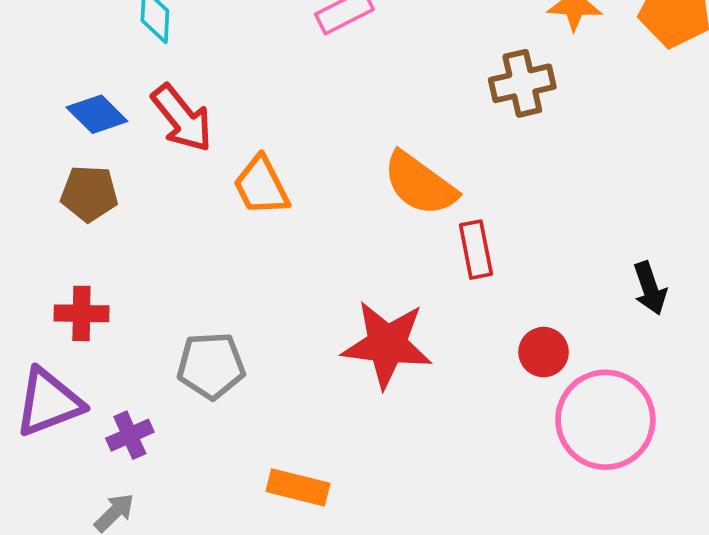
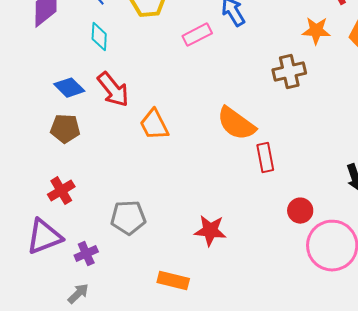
red cross: (81, 313) -> (61, 191), turned -32
red star: (387, 344) -> (210, 231), moved, size x0.7

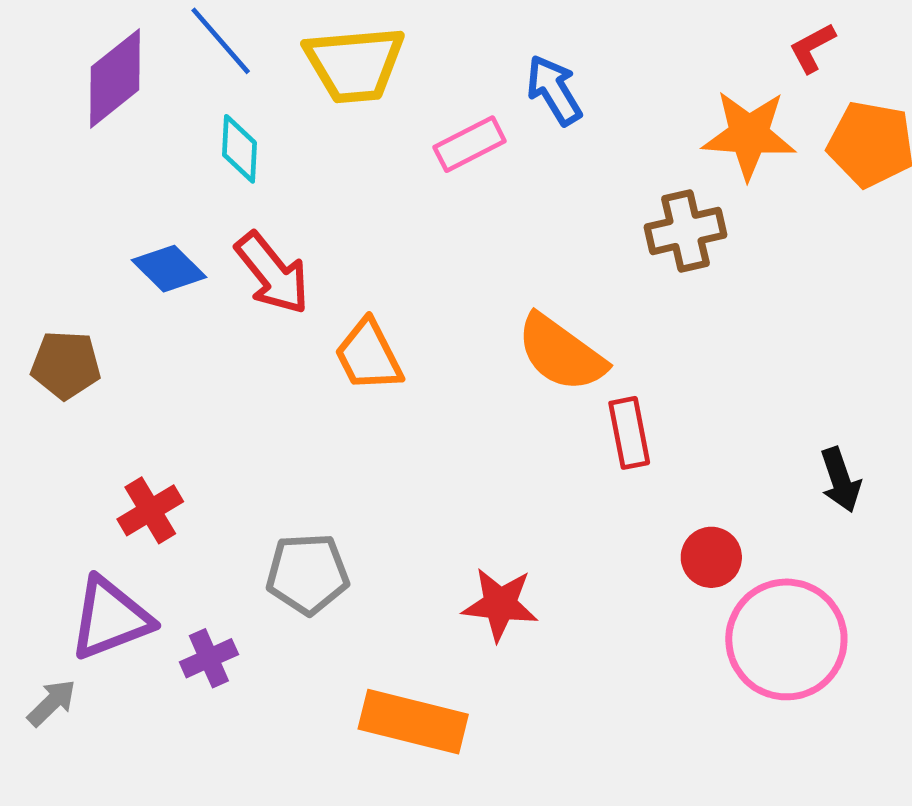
orange star: (316, 31) -> (749, 135), size x1.4
brown pentagon: (65, 129) -> (66, 365), moved
orange rectangle: (173, 281) -> (413, 722), size x1.4
gray arrow: (78, 294) -> (52, 703), moved

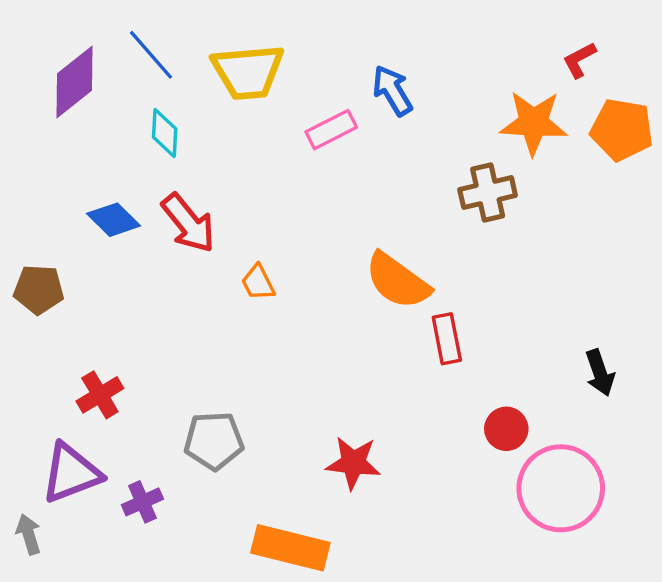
orange trapezoid: (369, 355) -> (258, 283), size x0.7
gray arrow: (52, 703) -> (29, 534), turned -63

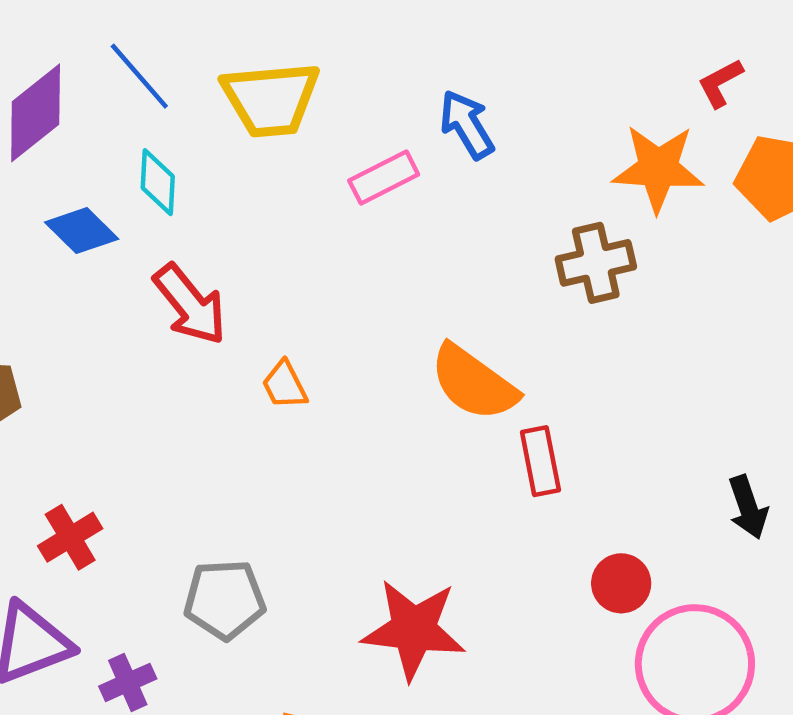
blue diamond: (114, 220) -> (82, 231), moved
red star: (353, 463) -> (414, 629), size x1.4

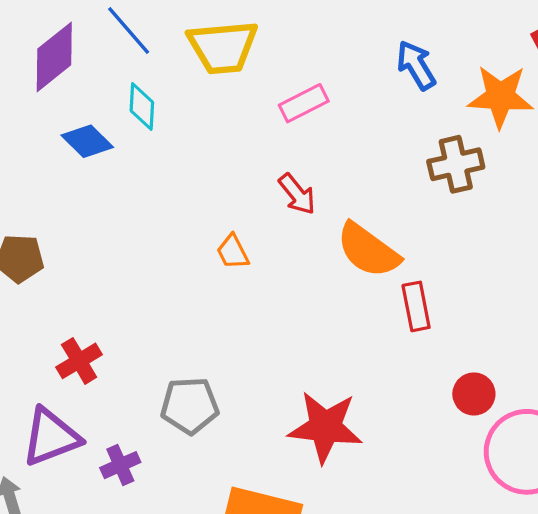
blue arrow: (467, 125) -> (416, 65), moved
red arrow: (190, 304) -> (297, 194), moved, size x0.7

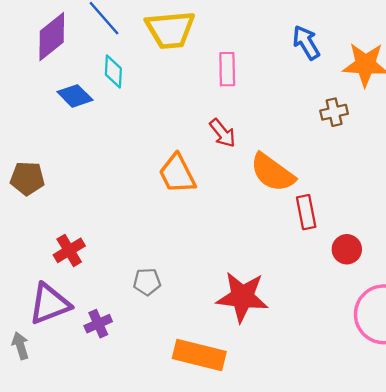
pink rectangle: (304, 103) -> (227, 69), turned -64
brown cross: (456, 164) -> (334, 112), size x0.7
orange trapezoid: (233, 252) -> (177, 174), size x1.6
red circle: (474, 394) -> (347, 249), moved
gray pentagon: (190, 406) -> (147, 282), size x0.7

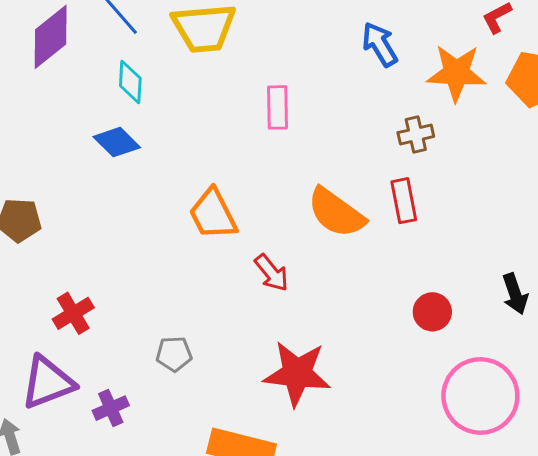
pink rectangle: (227, 69) -> (278, 107), moved
blue diamond: (75, 96) -> (117, 142), moved
red arrow: (223, 133) -> (272, 273), moved
red rectangle: (306, 212) -> (404, 201), moved

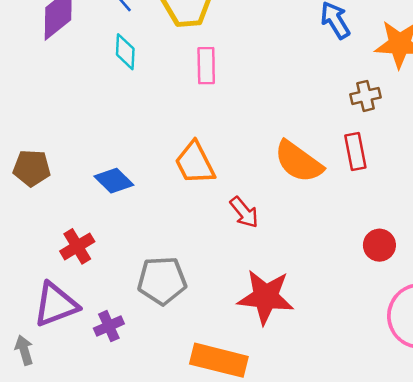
pink rectangle: (278, 107) -> (206, 66), moved
blue diamond: (117, 142) -> (114, 181), moved
gray pentagon: (174, 354) -> (162, 281), size x1.6

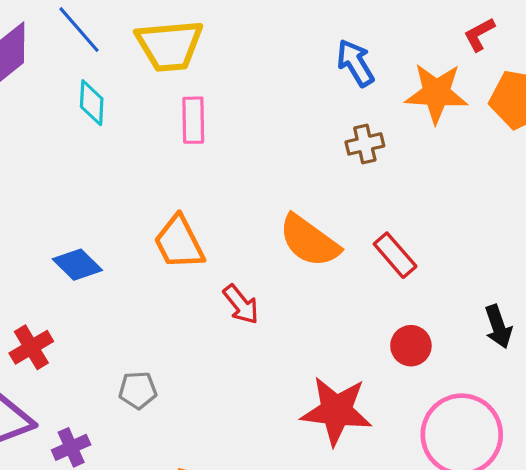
brown cross: (366, 96) -> (365, 144), moved
red rectangle: (355, 152) -> (395, 255), moved, turned -30
gray pentagon: (162, 281) -> (138, 390), size x0.6
red star: (266, 297) -> (336, 411), moved

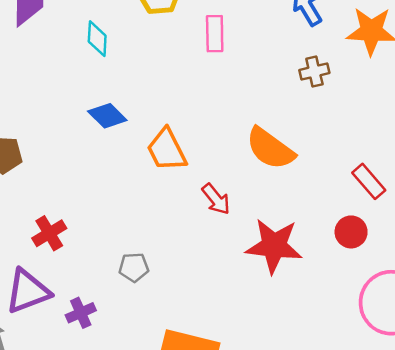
pink rectangle: (193, 120) -> (215, 34), moved
red rectangle: (395, 255) -> (369, 181), moved
blue diamond: (77, 265) -> (107, 116), moved
red star: (336, 411) -> (274, 246), moved

